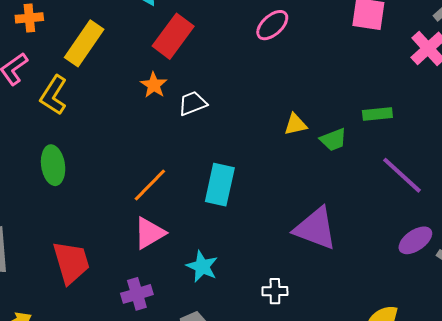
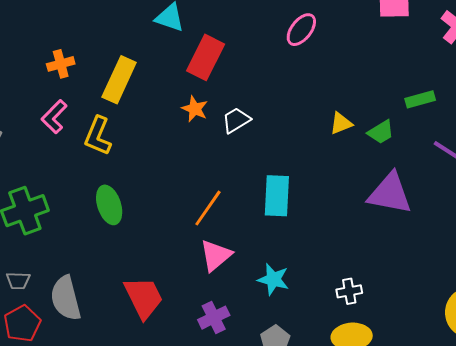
purple triangle: (315, 228) -> (390, 193), moved

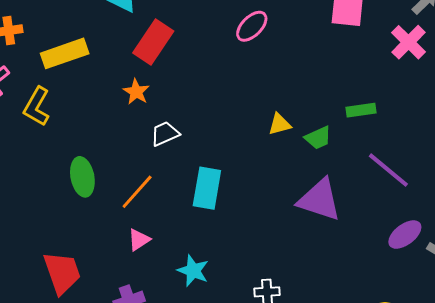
yellow rectangle: (119, 80) -> (65, 53), turned 39
white trapezoid: (236, 120) -> (165, 134), moved
green ellipse: (109, 205) -> (82, 177), moved
pink triangle: (216, 255) -> (139, 240), size x0.7

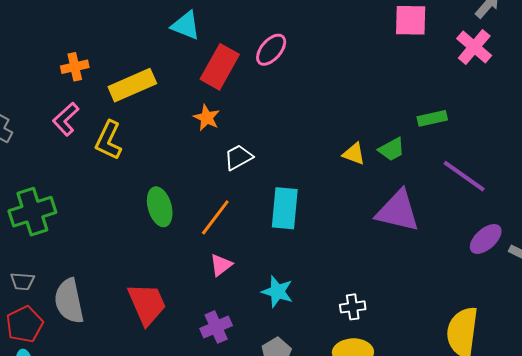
pink ellipse: (252, 26) -> (271, 50), moved
yellow triangle: (280, 124) -> (354, 154), moved, turned 40

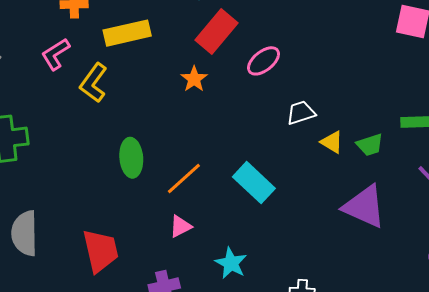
pink ellipse: (271, 50) -> (264, 61), moved
white trapezoid: (238, 157) -> (301, 113), moved
cyan rectangle: (285, 208) -> (254, 183), turned -63

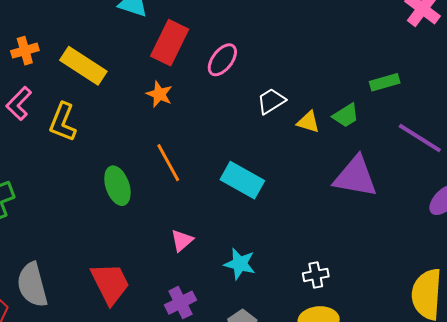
yellow rectangle: (127, 33) -> (83, 66), turned 60
orange line: (184, 179) -> (168, 163), moved, turned -63

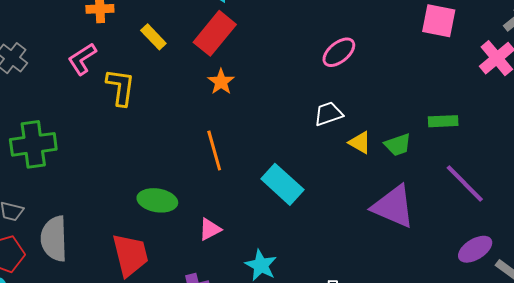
red rectangle: (170, 43) -> (215, 33), moved
pink ellipse: (222, 60) -> (339, 52), moved
yellow rectangle: (83, 66) -> (153, 37), size x0.6
yellow L-shape: (63, 122) -> (121, 87), turned 153
green ellipse: (117, 186) -> (157, 200), moved, turned -75

